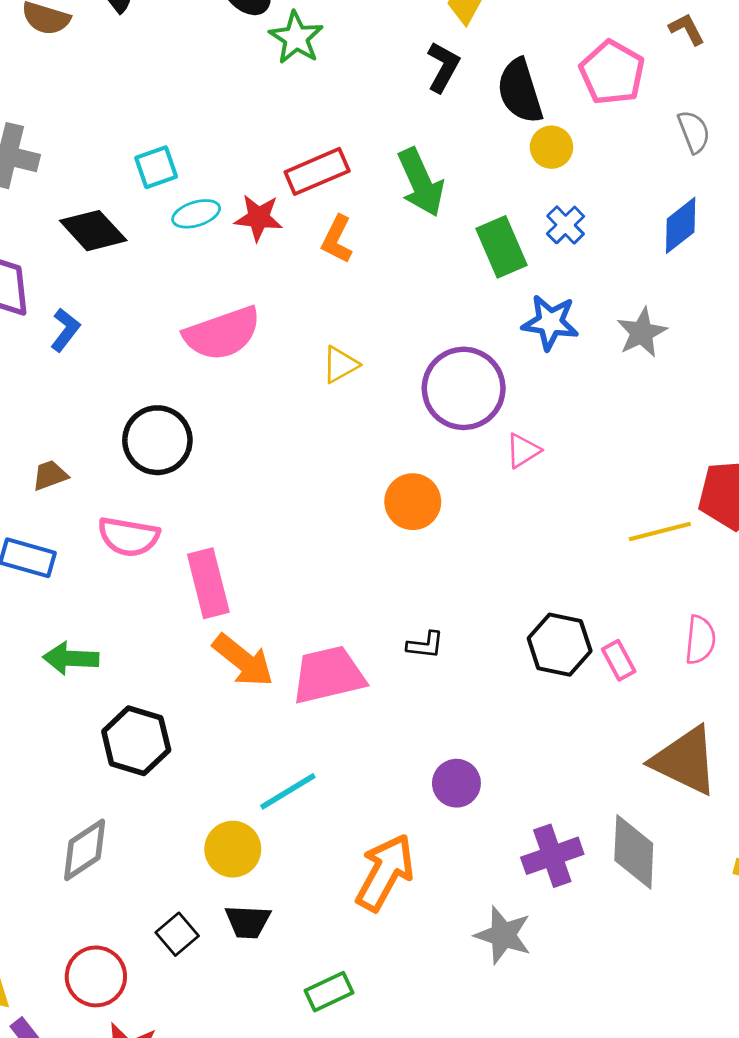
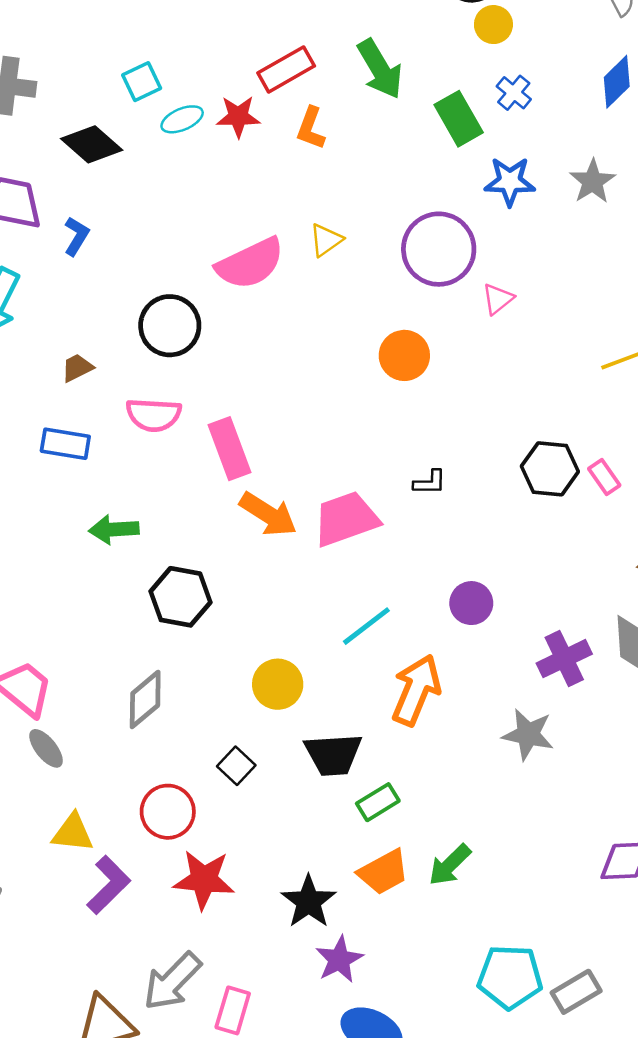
pink semicircle: (222, 333) -> (250, 263), moved
cyan line: (288, 791) -> (366, 626), moved
black trapezoid: (248, 922) -> (333, 754), moved, size x1.4

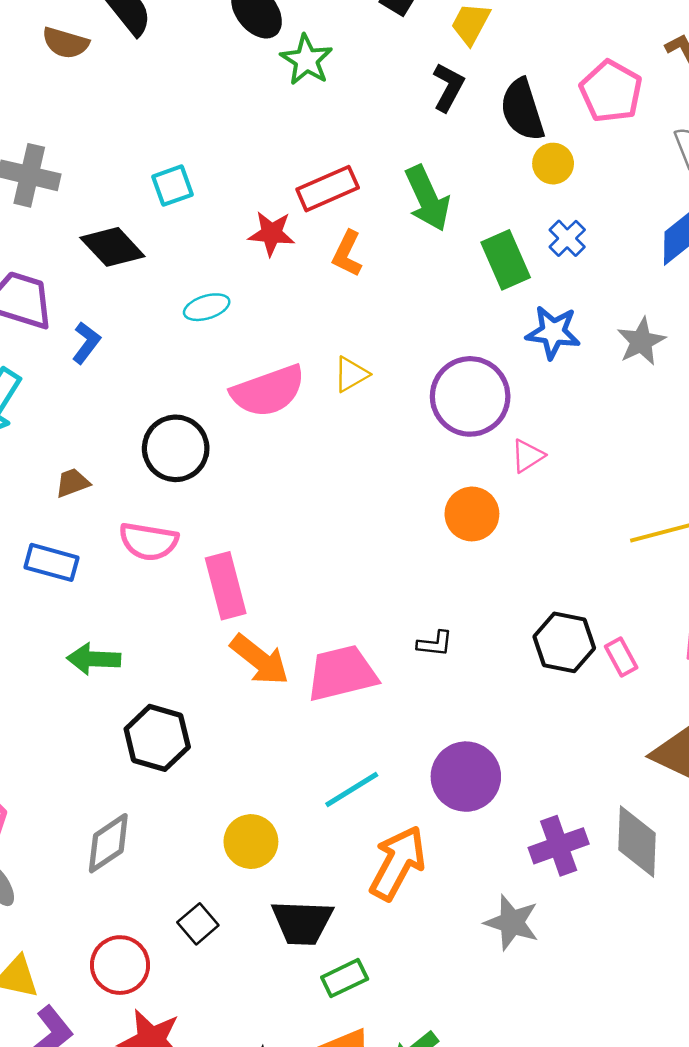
cyan ellipse: (182, 119) -> (207, 307), moved
orange circle: (404, 355) -> (472, 514), moved
purple circle: (471, 603) -> (466, 777), size x1.5

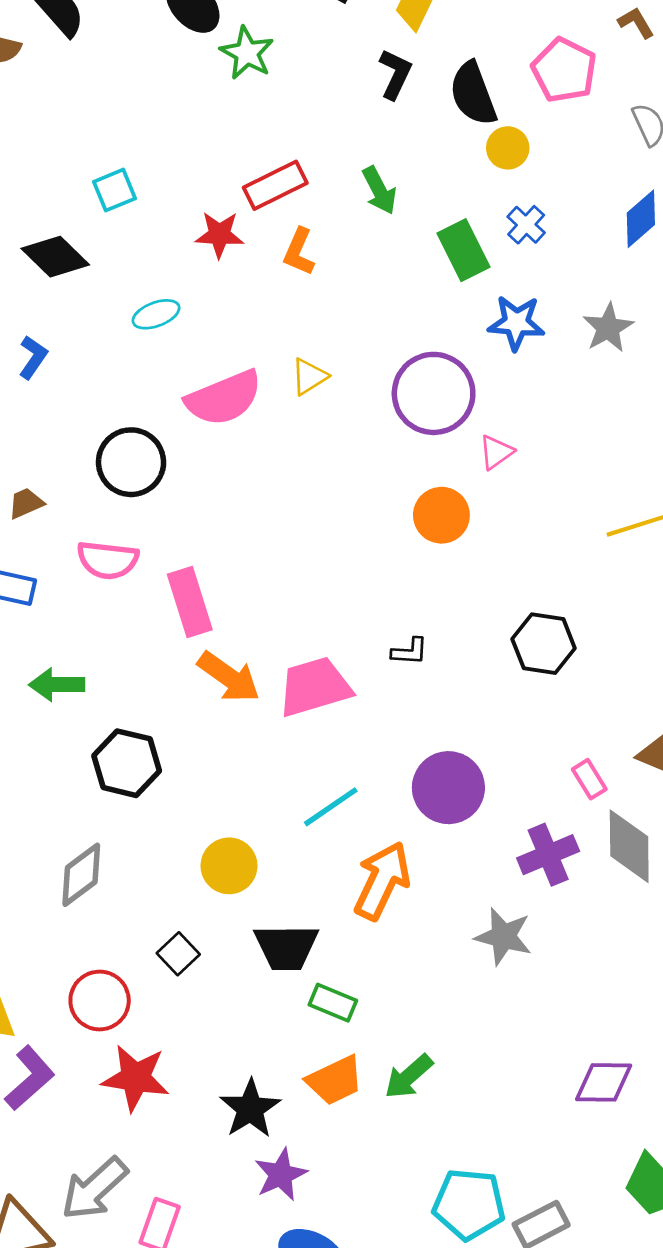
green arrow: (427, 198) -> (379, 190), size x0.7
pink rectangle: (621, 657) -> (589, 779), moved
green rectangle: (345, 978) -> (333, 1003), turned 51

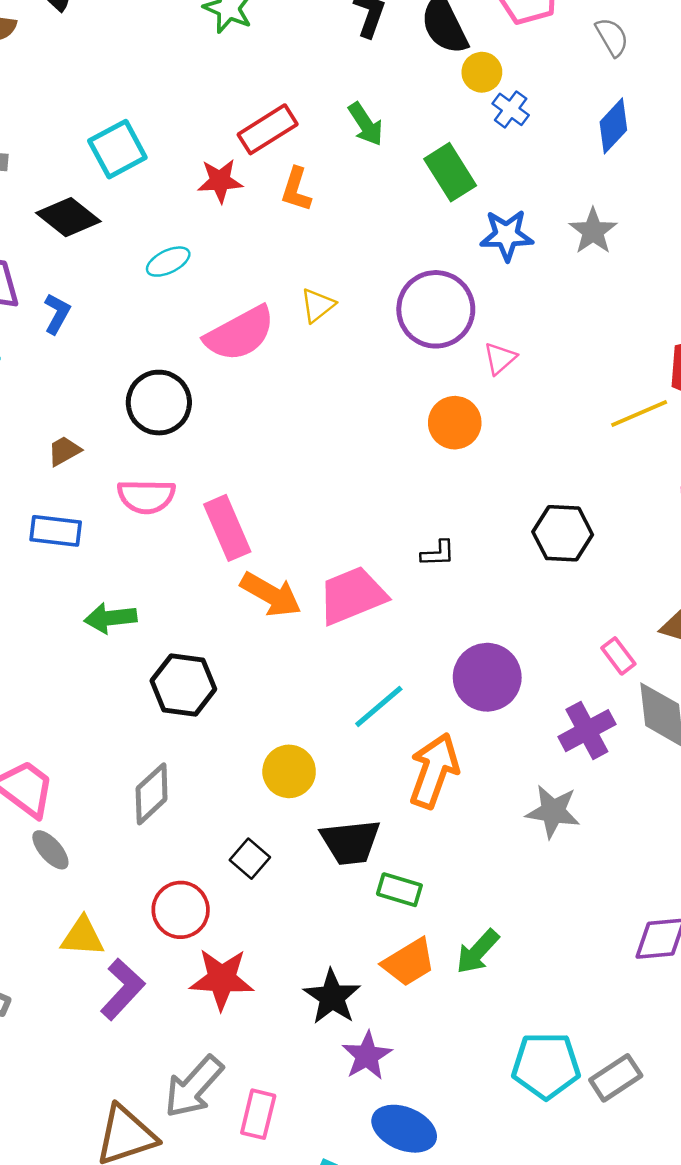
cyan square: (114, 190) -> (117, 149), size x1.4
blue cross: (526, 225) -> (511, 109), moved

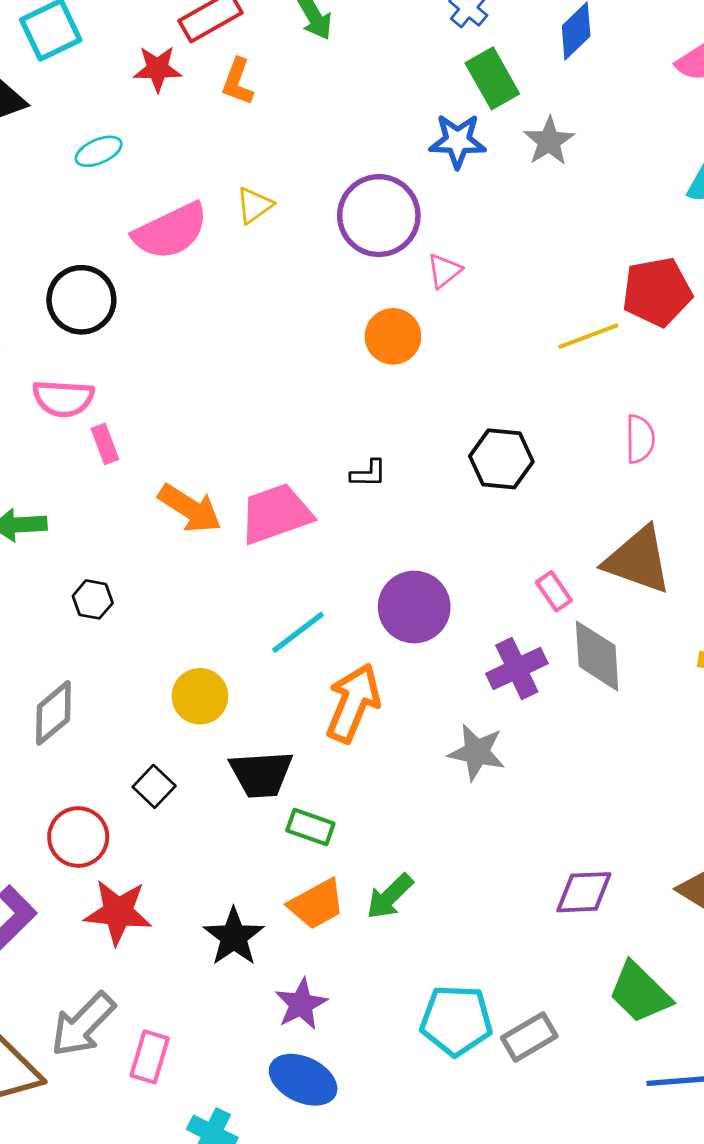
green rectangle: (450, 172) -> (492, 78), moved
pink rectangle: (227, 528) -> (105, 444), moved, size x0.6
black hexagon: (183, 685) -> (93, 599), size x0.6
purple star: (367, 1056) -> (301, 1004), moved

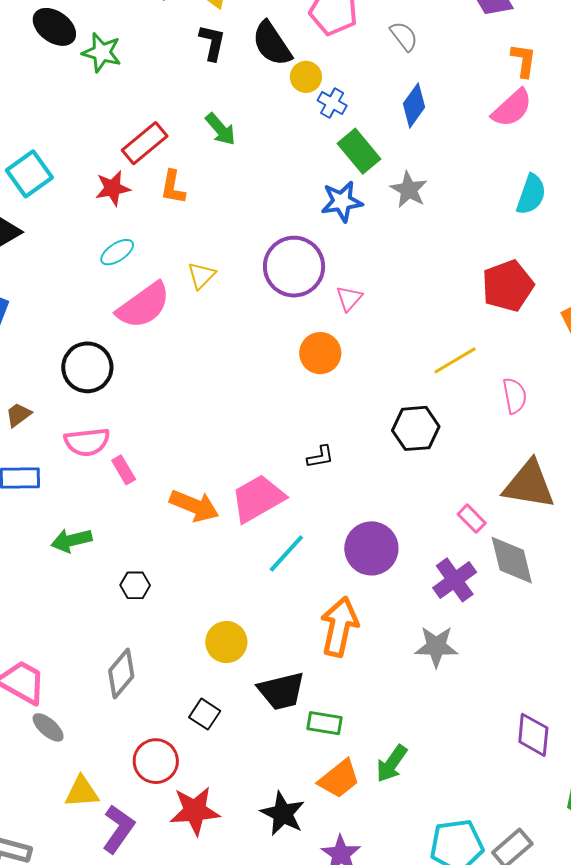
cyan ellipse: (99, 151) -> (117, 252), moved
yellow line: (588, 336) -> (455, 360), moved
cyan line: (298, 632) -> (286, 553), moved
purple diamond: (584, 892) -> (533, 735), turned -72

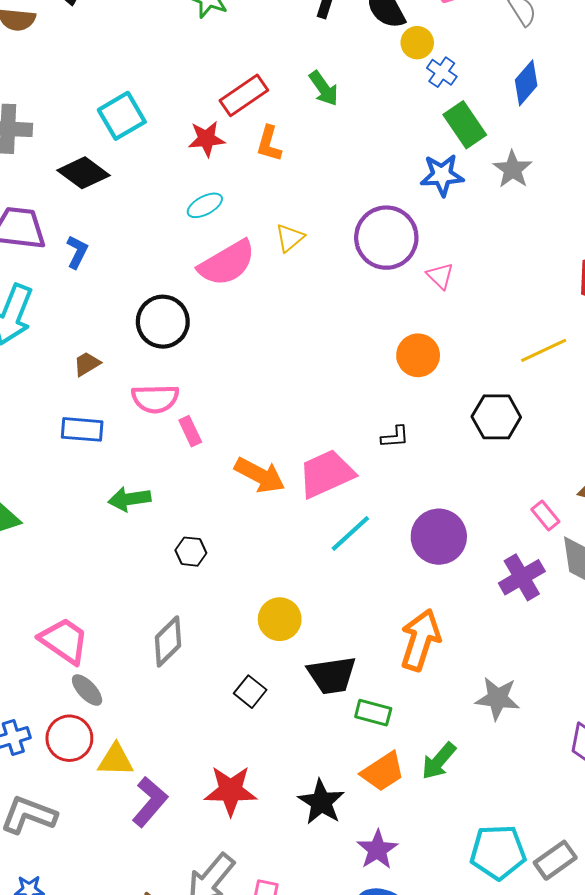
pink triangle: (349, 298) -> (440, 276), turned -32
orange circle: (320, 353) -> (418, 355), moved
orange arrow: (339, 627) -> (420, 640), moved
gray star: (436, 647) -> (498, 698), moved
red circle: (156, 761) -> (69, 738), moved

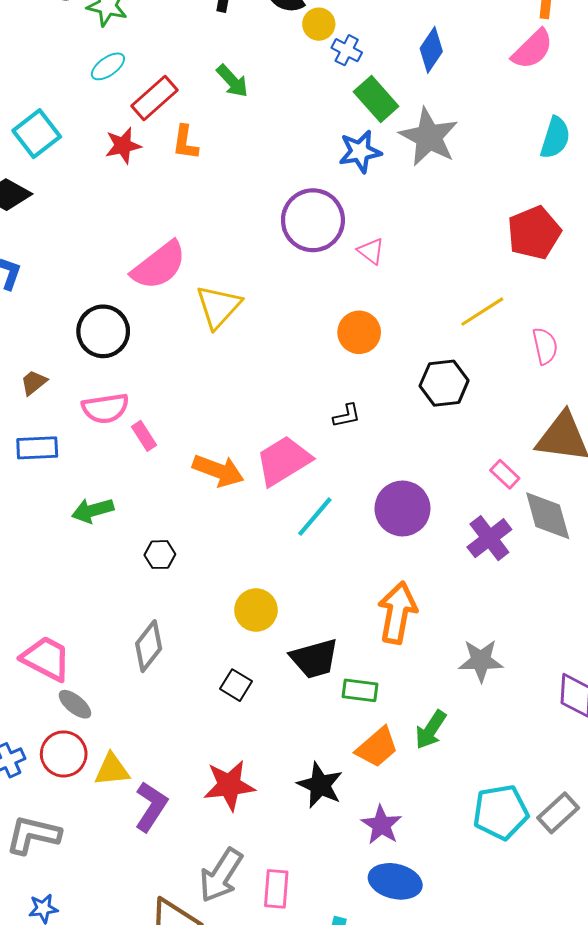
gray star: (513, 169) -> (429, 137), size x1.5
cyan ellipse: (205, 205) -> (108, 66), moved
yellow triangle: (290, 238) -> (218, 307), moved, size x1.6

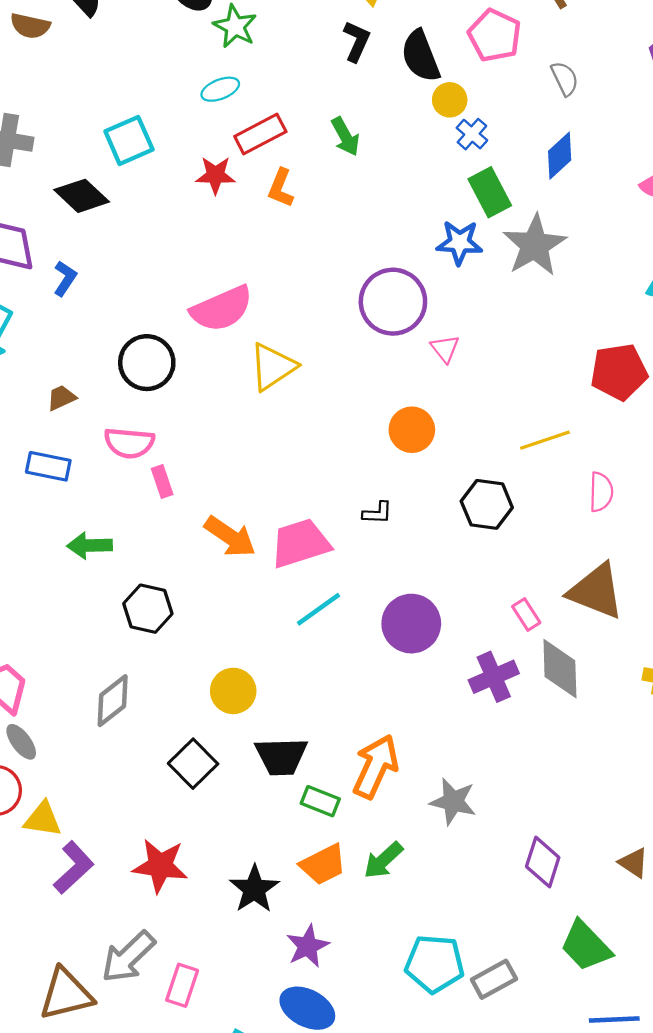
black hexagon: (160, 555) -> (148, 609), size x1.5
orange arrow: (397, 613) -> (376, 766), moved
black square: (236, 685) -> (193, 764), size x1.4

